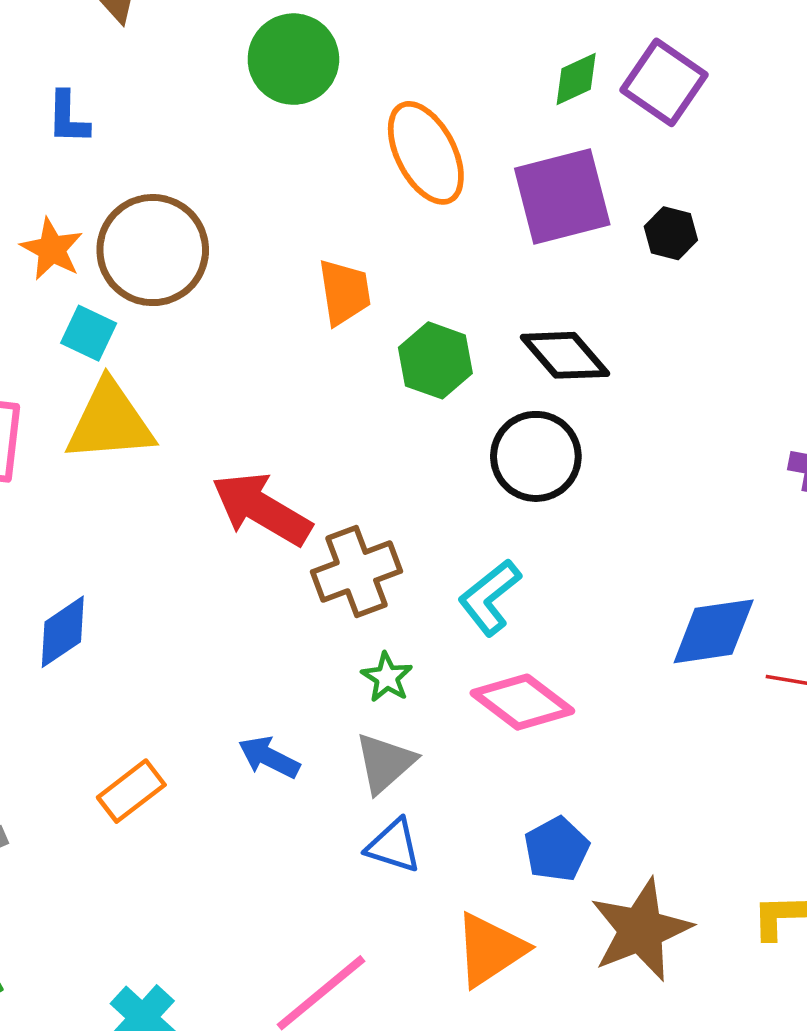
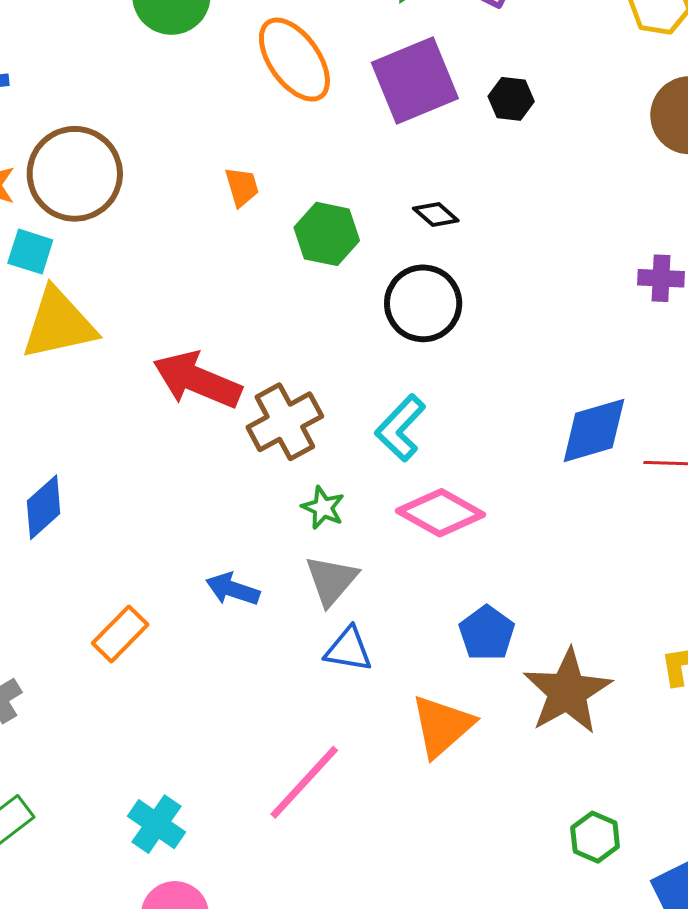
orange trapezoid: (344, 292) -> (242, 187), size x0.7
black diamond: (565, 355) -> (436, 214), size x0.6

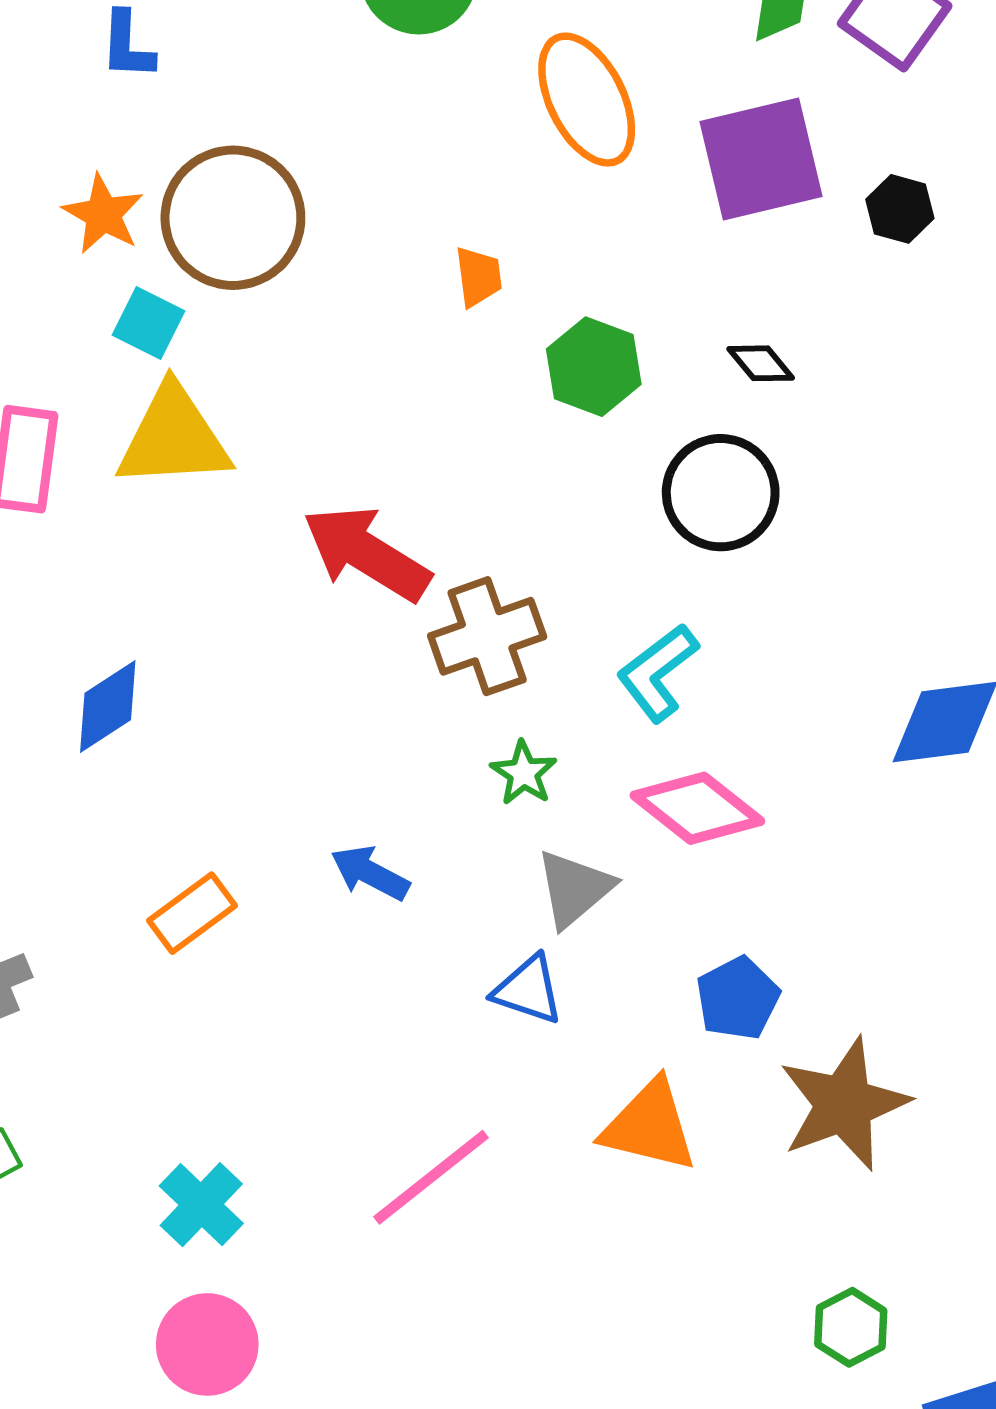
gray triangle: (331, 580) -> (574, 889), moved
orange triangle: (442, 726) -> (649, 1126), turned 46

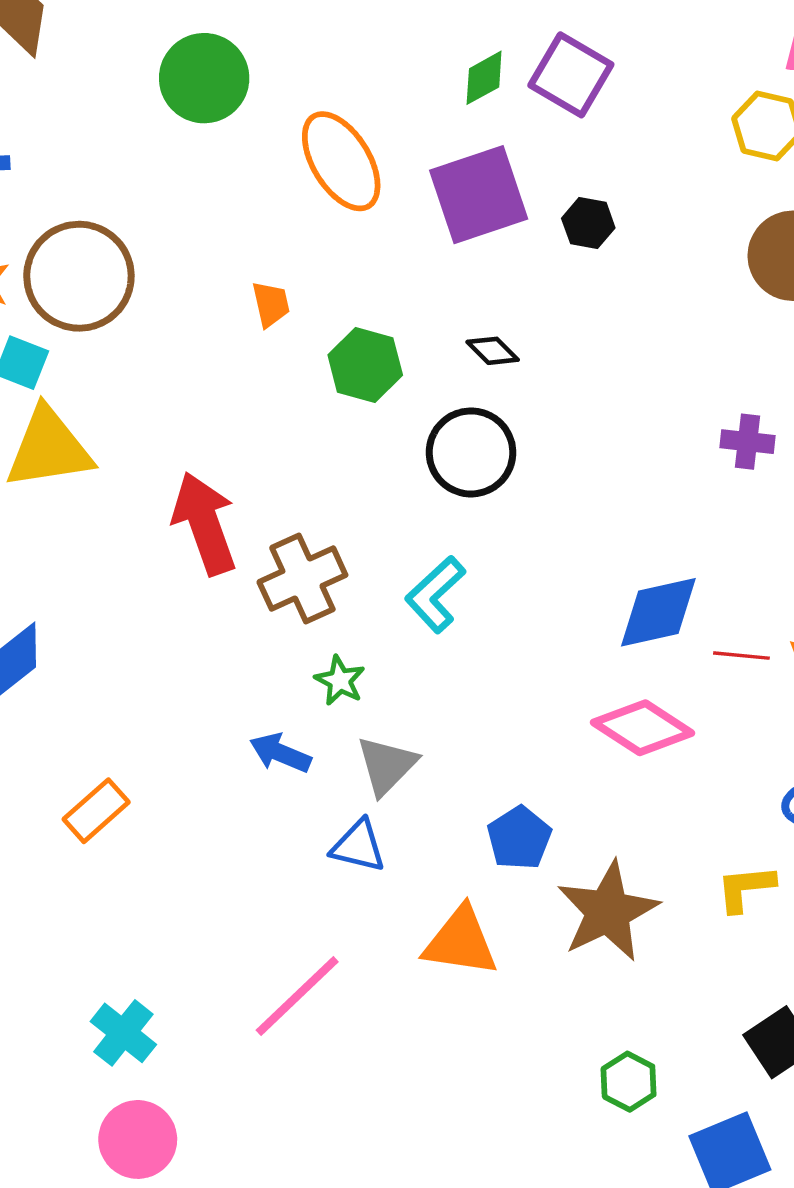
red arrow: (367, 553) -> (204, 523), turned 44
pink diamond: (697, 808) -> (643, 728), moved
blue arrow: (370, 873) -> (280, 753), moved

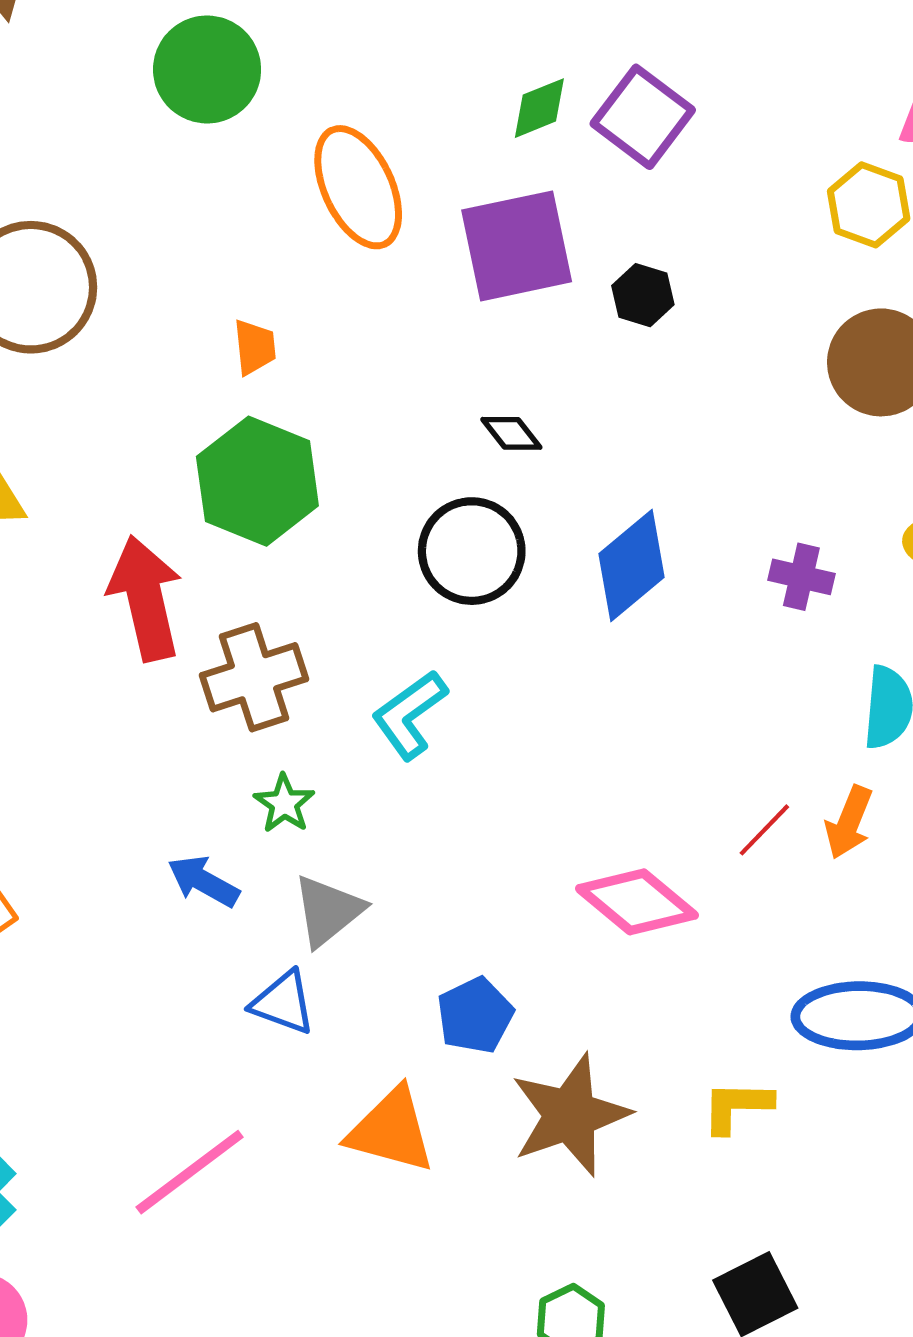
green hexagon: (365, 365) -> (257, 481), moved, size x1.4
blue diamond: (658, 612) -> (631, 565), moved, turned -34
red line: (741, 656) -> (764, 830), turned -58

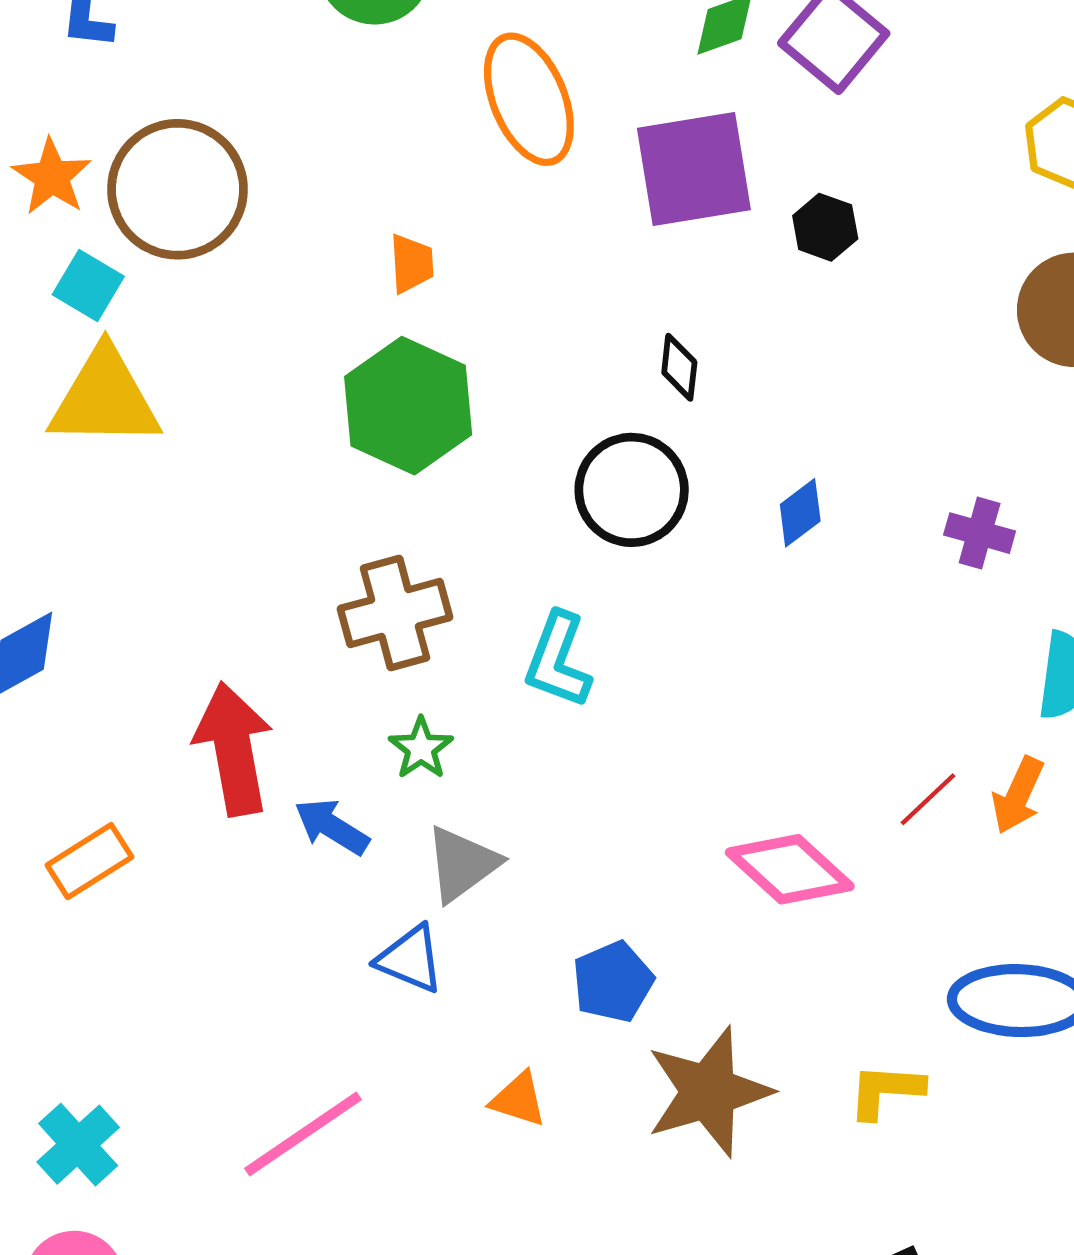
black diamond: (511, 433) -> (679, 367), turned 42
blue diamond: (631, 565) -> (800, 513), size x0.6
red arrow: (145, 598) -> (233, 749), moved
cyan L-shape: (409, 715) -> (558, 660), turned -36
orange triangle: (391, 1130) -> (518, 1099), size x0.6

